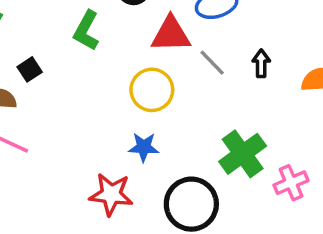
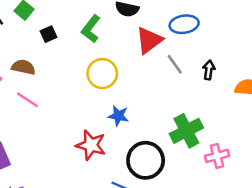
red triangle: (171, 34) -> (149, 40), turned -44
black square: (30, 69) -> (49, 34), moved
yellow circle: (152, 90) -> (102, 74), moved

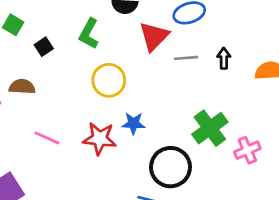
gray line: (175, 64) -> (186, 58), turned -50
pink line: (27, 100) -> (47, 138), moved
red star: (91, 145) -> (100, 139), moved

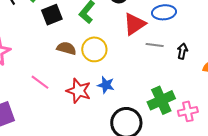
black square: (44, 47) -> (52, 15), size x1.5
brown semicircle: (22, 87) -> (66, 48), moved
pink cross: (247, 150) -> (188, 111), moved

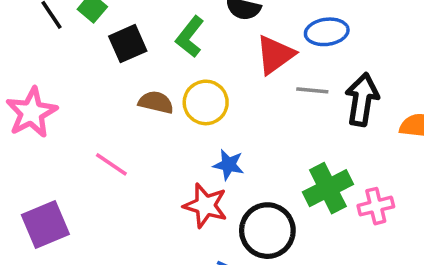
black arrow: (182, 51) -> (362, 99), size x1.8
red star: (79, 91) -> (205, 205), moved

